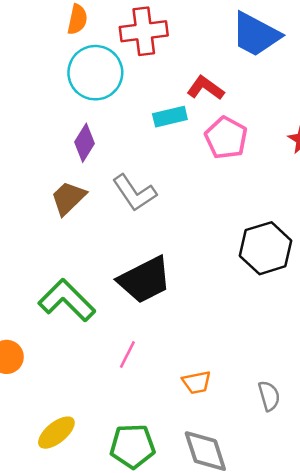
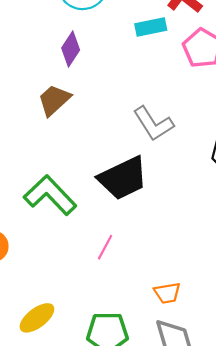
gray L-shape: (134, 193) -> (153, 124), moved
orange trapezoid: (197, 382) -> (167, 293), moved

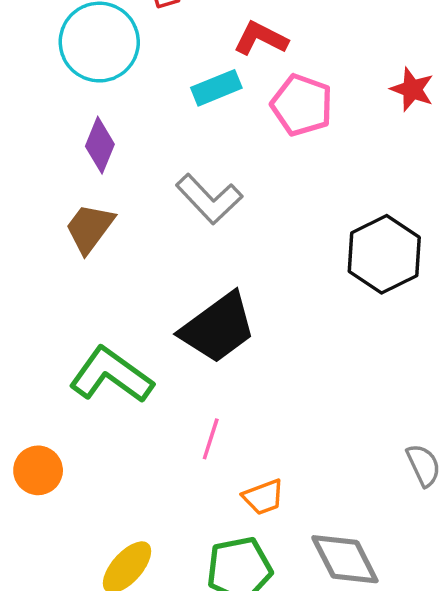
gray L-shape: (153, 124) -> (209, 199), moved
orange trapezoid: (167, 293) -> (263, 497), moved

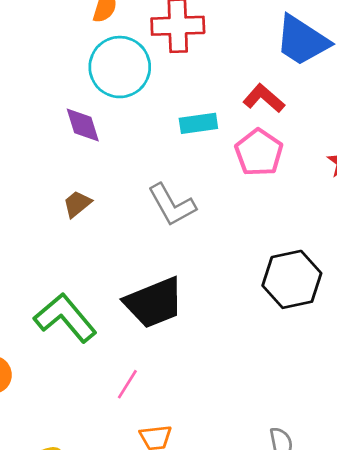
red L-shape: (261, 38) -> (264, 98), moved
purple diamond: (100, 145) -> (83, 125), moved, turned -54
brown trapezoid: (90, 228) -> (77, 204), size x0.7

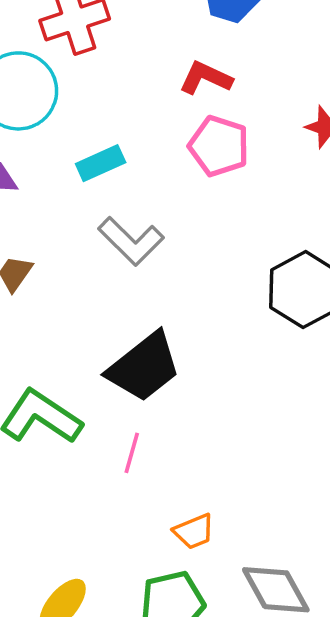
cyan rectangle: (198, 123) -> (101, 163), moved
pink line: (127, 384) -> (132, 453), moved

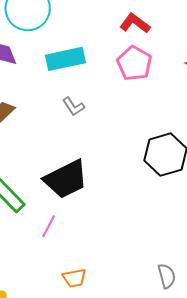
cyan rectangle: (101, 163) -> (65, 59), size x1.4
gray L-shape: (131, 241) -> (73, 107), size x0.6

